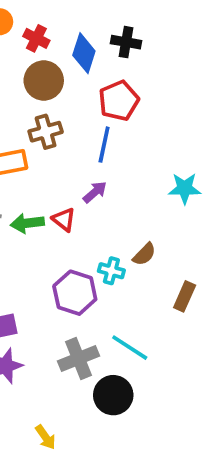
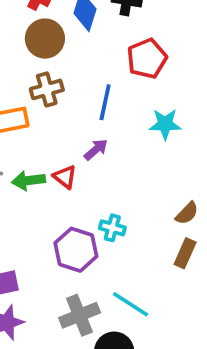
red pentagon: (119, 101) -> (147, 59), moved
cyan star: (185, 188) -> (165, 124), moved
brown semicircle: (144, 254) -> (187, 213), moved

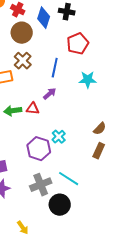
brown cross: (47, 89) -> (23, 61), turned -30
red triangle: (65, 177) -> (33, 109), turned -32
cyan cross: (112, 228) -> (59, 137), turned 32

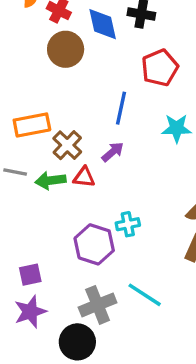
blue diamond: (44, 18) -> (103, 24), turned -30
brown cross: (23, 61) -> (67, 145), moved
cyan cross: (59, 137) -> (128, 224), turned 32
black circle: (60, 205) -> (77, 342), moved

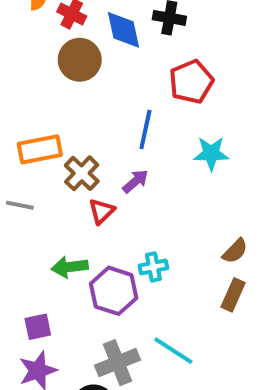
red triangle: (84, 177) -> (102, 211), turned -50
green arrow: (50, 180) -> (70, 267), moved

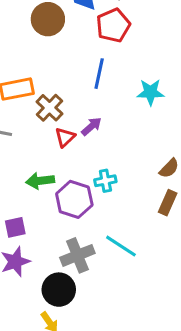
red pentagon: (191, 82) -> (113, 25), moved
purple arrow: (135, 181) -> (91, 126), moved

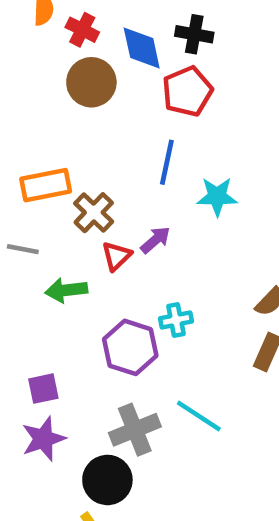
cyan star: (150, 92) -> (217, 197), moved
green arrow: (40, 181) -> (66, 290), moved

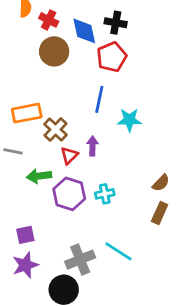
purple arrow: (155, 240) -> (92, 146), turned -48
purple hexagon: (130, 347) -> (69, 194), moved

